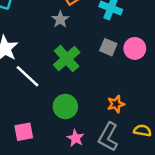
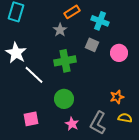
gray square: (108, 47) -> (92, 45), moved
green cross: (67, 59) -> (65, 61), turned 30
orange star: (116, 104) -> (117, 97), moved

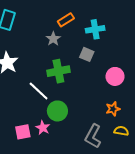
cyan cross: (100, 21) -> (95, 29), turned -30
pink circle: (119, 53) -> (115, 76), moved
white line: (34, 75) -> (39, 91), moved
pink star: (72, 124) -> (43, 128), moved

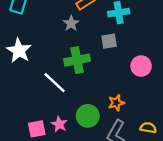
gray square: (87, 54) -> (109, 41), turned -32
orange star: (113, 109) -> (116, 103), moved
green circle: (57, 111) -> (88, 116), moved

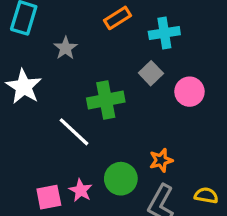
gray star: (71, 23) -> (66, 48), moved
gray square: (109, 41) -> (151, 73), turned -35
pink circle: (141, 66) -> (189, 92), moved

